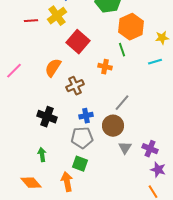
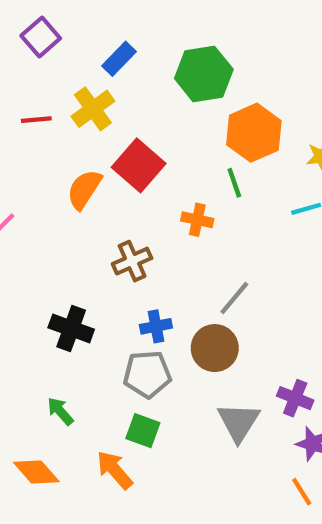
orange semicircle: (53, 68) -> (84, 189), moved
gray triangle: (125, 148) -> (239, 422), moved, size x1.5
green arrow: (42, 155) -> (60, 411), turned -32
orange arrow: (67, 182) -> (115, 470), turned -30

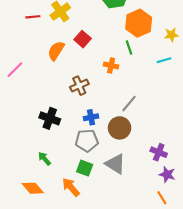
red square: (139, 165) -> (83, 39), size x0.7
gray triangle: (239, 422) -> (115, 164), moved, turned -30

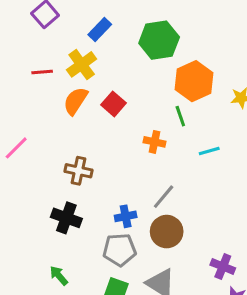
orange semicircle: (56, 51) -> (75, 101), moved
cyan line: (164, 60) -> (209, 151), moved
brown cross: (79, 86) -> (79, 171), moved, turned 36
gray line: (129, 104) -> (164, 197), moved

